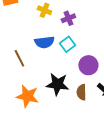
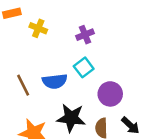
yellow cross: (44, 10) -> (38, 28), moved
blue semicircle: (44, 42) -> (55, 81), moved

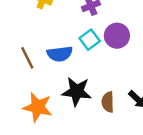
purple circle: (110, 94) -> (117, 36), moved

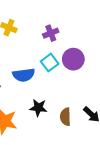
black star: (77, 92) -> (38, 108), size x0.7

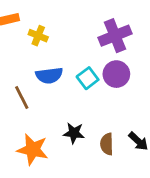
purple cross: (51, 33) -> (115, 36), moved, size x1.6
blue semicircle: (24, 75) -> (49, 75), moved

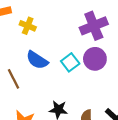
blue semicircle: (49, 75) -> (37, 60), turned 40

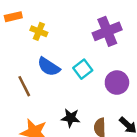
purple circle: (95, 59) -> (117, 83), moved

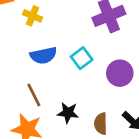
blue semicircle: (49, 67) -> (43, 55), turned -45
brown line: (24, 86) -> (34, 95), moved

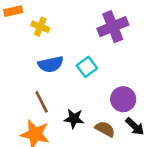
purple circle: (120, 73) -> (123, 99), moved
brown semicircle: (101, 124) -> (105, 129), turned 120

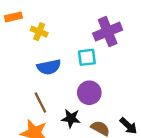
cyan square: (87, 67) -> (87, 57), moved, turned 30
purple circle: (123, 99) -> (89, 93), moved

